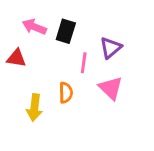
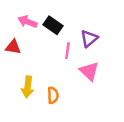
black rectangle: (66, 31) -> (53, 25), turned -72
orange semicircle: (66, 93) -> (53, 95), moved

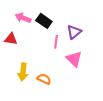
orange semicircle: (53, 95) -> (44, 79), turned -64

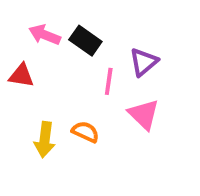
orange semicircle: (44, 79) -> (85, 132), moved

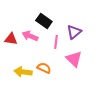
pink arrow: (45, 35) -> (30, 36), moved
yellow arrow: (45, 140) -> (23, 72), turned 90

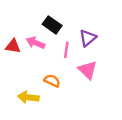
yellow arrow: (23, 72) -> (28, 97), moved

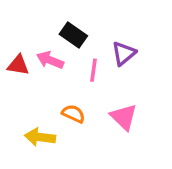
pink triangle: (88, 70) -> (124, 117), moved

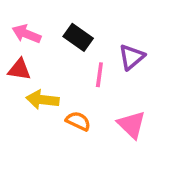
pink arrow: (50, 60) -> (27, 34), moved
yellow arrow: (40, 137) -> (43, 100), moved

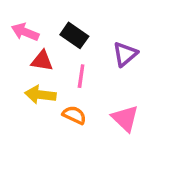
red triangle: (19, 69) -> (42, 61), moved
pink line: (99, 75) -> (81, 76), moved

